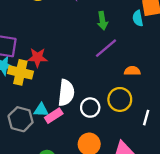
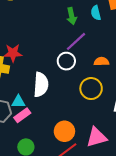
cyan semicircle: (138, 18) -> (96, 13), moved
white circle: (90, 108) -> (66, 61), moved
pink rectangle: (54, 116) -> (22, 115), moved

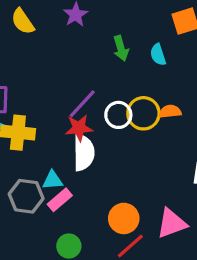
cyan semicircle: (96, 13) -> (158, 55), moved
purple line: (76, 41) -> (82, 104), moved
red star: (13, 53) -> (79, 128), moved
yellow circle: (91, 89) -> (143, 113), moved

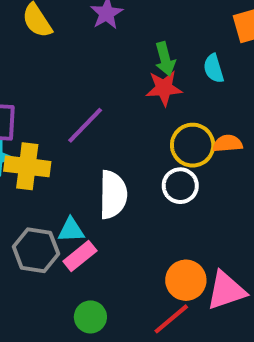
purple line: (82, 104) -> (85, 125), moved
white circle: (118, 115) -> (180, 186), moved
red star: (79, 128) -> (164, 88), moved
orange circle: (124, 218) -> (186, 280), moved

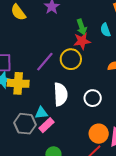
yellow circle: (193, 145) -> (71, 59), moved
white circle: (180, 186) -> (93, 98), moved

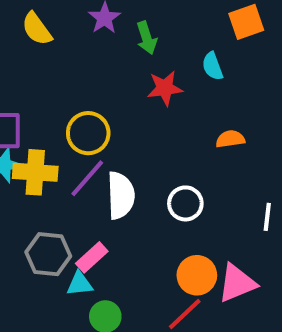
green arrow: (82, 27) -> (147, 38), moved
yellow circle: (71, 59) -> (88, 133), moved
purple line: (45, 62) -> (87, 178), moved
cyan triangle: (41, 113) -> (80, 284), moved

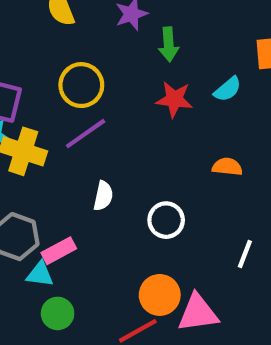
cyan semicircle: (212, 66) -> (228, 89), turned -124
yellow circle: (88, 133) -> (81, 85), moved
purple line: (87, 178) -> (86, 134), moved
white semicircle: (121, 195) -> (103, 196), size x0.6

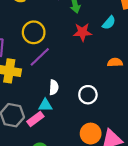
cyan triangle: (40, 274) -> (45, 105), moved

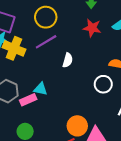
white semicircle: (54, 87) -> (68, 60), moved
white circle: (88, 95) -> (103, 84), moved

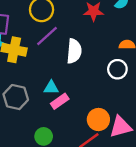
white semicircle: (68, 60) -> (74, 51), size x1.5
pink rectangle: (28, 100) -> (60, 101), moved

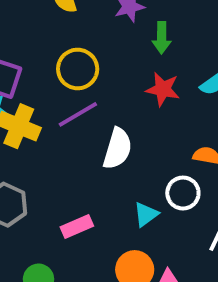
cyan triangle: (51, 88) -> (146, 214), moved, turned -49

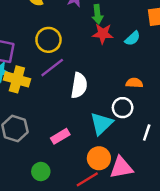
red star: (163, 89) -> (103, 34), moved
cyan triangle: (146, 214) -> (102, 124), size x1.5

